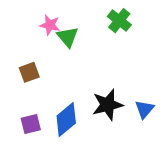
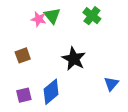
green triangle: (68, 37) -> (52, 16), moved
black star: (108, 105) -> (74, 59), moved, turned -30

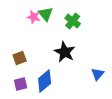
green cross: (92, 16) -> (73, 21), moved
brown square: (23, 55) -> (20, 58), moved

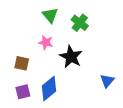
pink star: (34, 17) -> (46, 43), moved
brown square: (20, 58) -> (22, 63), turned 32

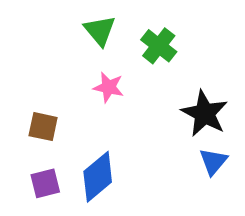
pink star: (46, 43) -> (109, 87), moved
black star: (71, 57) -> (205, 113), moved

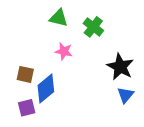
green triangle: (100, 31) -> (59, 18), turned -36
blue diamond: (98, 177) -> (46, 89), moved

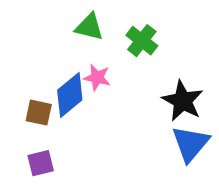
blue diamond: (46, 89) -> (70, 95), moved
blue triangle: (125, 95) -> (190, 144), size x1.5

